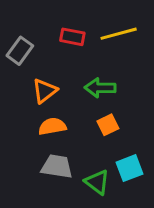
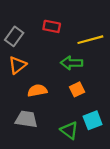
yellow line: (119, 34) -> (90, 40), moved
orange triangle: (45, 91) -> (17, 65), moved
gray trapezoid: (57, 167) -> (26, 119), moved

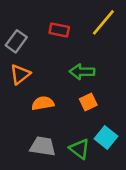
yellow line: (90, 40) -> (103, 22), moved, turned -35
gray trapezoid: (26, 119) -> (43, 146), moved
cyan square: (93, 120) -> (106, 137), turned -30

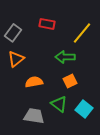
yellow line: (103, 22) -> (82, 33), moved
green triangle: (79, 149) -> (59, 104), moved

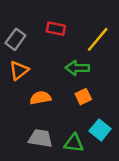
green triangle: (59, 104) -> (74, 143), moved, turned -30

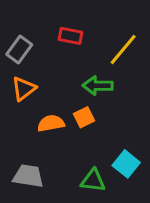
orange square: (83, 97) -> (84, 117), moved
gray trapezoid: (40, 138) -> (28, 176), moved

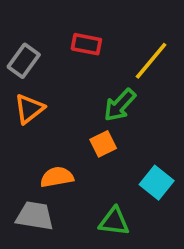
green arrow: (98, 86) -> (120, 105), turned -48
orange semicircle: (51, 123) -> (57, 177), moved
cyan square: (126, 164) -> (157, 183), moved

